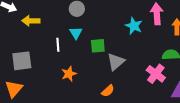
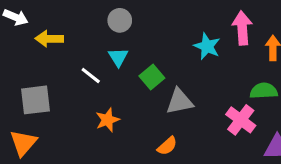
white line: (58, 45) -> (91, 75), turned -48
green square: (98, 46) -> (152, 77), turned -35
gray triangle: (116, 62) -> (179, 102), turned 30

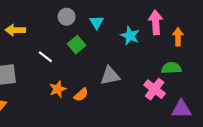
cyan triangle: (118, 57) -> (97, 22), moved
green square: (152, 77) -> (77, 45), moved
orange semicircle: (167, 146) -> (81, 95), moved

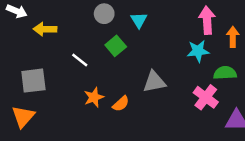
cyan star: (130, 36) -> (198, 51), moved, turned -30

